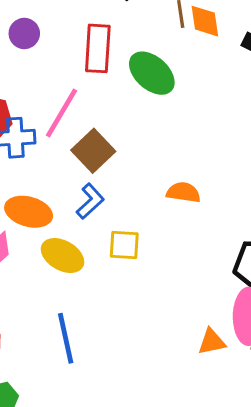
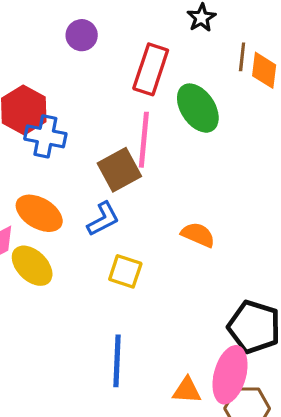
pink line: (62, 113) -> (144, 140), moved, turned -40
yellow ellipse: (63, 256) -> (32, 266), moved
blue line: (66, 338) -> (117, 361), moved

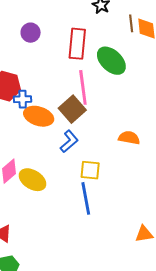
blue cross: (45, 136) -> (23, 99), size x0.7
orange ellipse: (39, 213) -> (39, 116), moved
blue line: (117, 361) -> (86, 198), moved

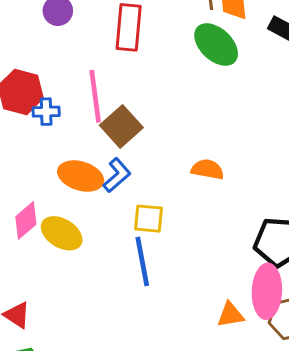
green ellipse: (111, 61) -> (216, 45), moved
pink line: (83, 87) -> (95, 96), moved
orange ellipse: (39, 116) -> (81, 176), moved

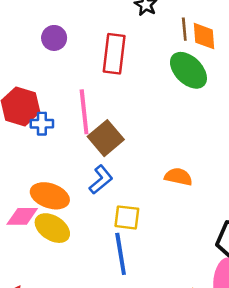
orange ellipse: (81, 176) -> (50, 196), moved
pink diamond: (26, 220) -> (22, 216), turned 40

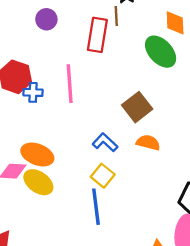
brown line: (184, 29) -> (116, 16), moved
brown square: (106, 138) -> (137, 107), moved
blue L-shape: (101, 180) -> (105, 142), moved, turned -100
yellow square: (127, 217) -> (103, 176), turned 30

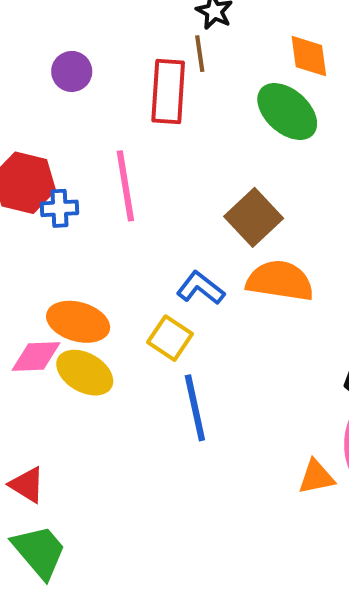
orange semicircle: (148, 142) -> (280, 281), size x1.5
yellow square: (103, 176) -> (170, 338), moved

